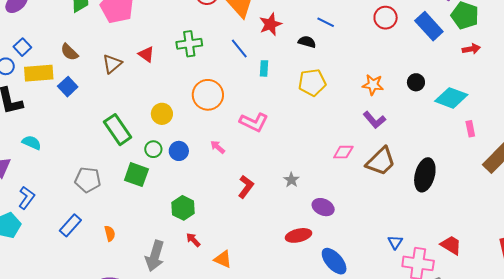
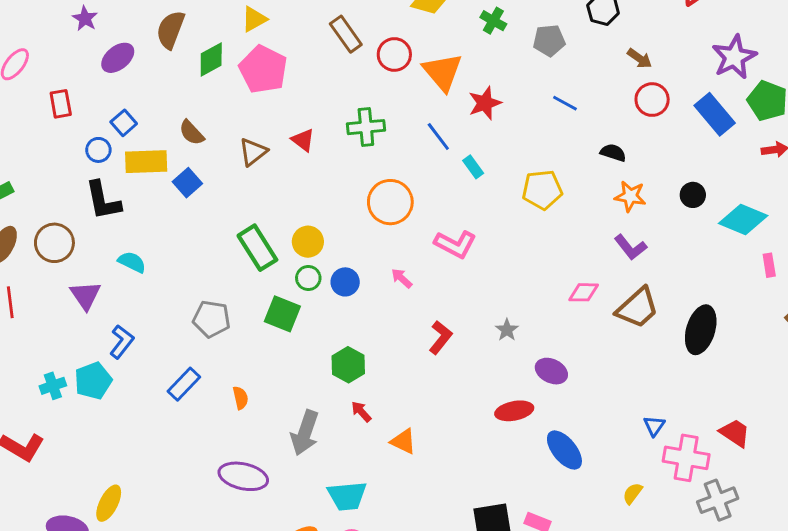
black semicircle: (307, 42) -> (613, 153), moved
cyan rectangle: (264, 68) -> (473, 167), turned -42
yellow circle: (162, 114) -> (308, 242), moved

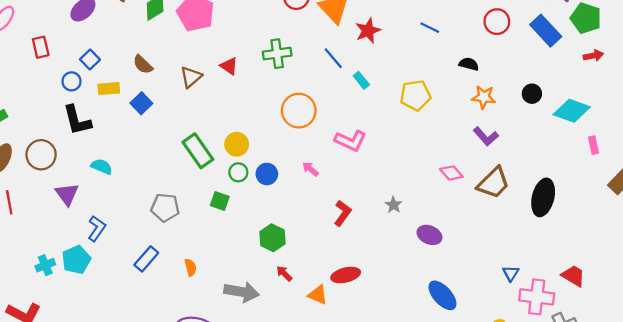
yellow rectangle: (146, 162) -> (109, 89), size x0.7
pink diamond: (584, 292) -> (451, 173), turned 50
green square: (282, 314) -> (220, 201), size x0.7
red ellipse: (514, 411) -> (346, 275), moved
gray arrow: (305, 433) -> (242, 292), turned -96

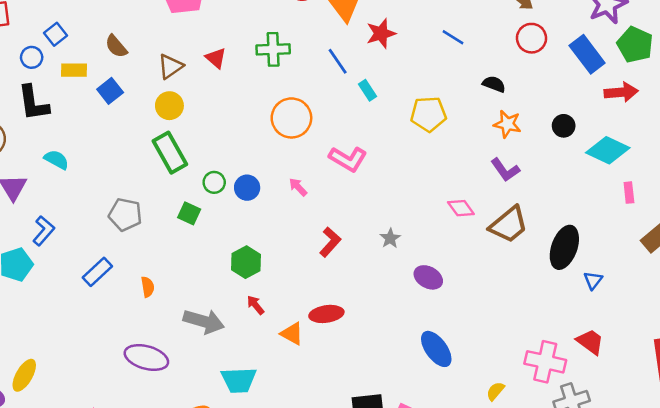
red arrow: (593, 56) -> (621, 92), moved, size x1.4
yellow circle: (237, 144) -> (169, 106), moved
blue triangle: (511, 273) -> (593, 280), moved

